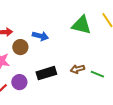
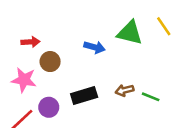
blue arrow: (40, 36) -> (94, 47), moved

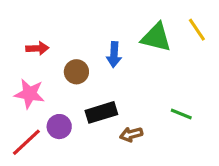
blue arrow: (94, 47) -> (114, 55), turned 78
brown circle: (50, 62) -> (76, 72), moved
brown arrow: (125, 90) -> (131, 134), moved

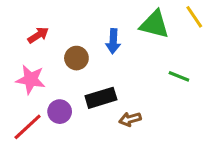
red arrow: (37, 48) -> (38, 35), turned -30
green line: (181, 114) -> (179, 76), moved

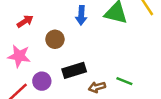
blue arrow: (113, 41) -> (81, 15), moved
green line: (179, 76) -> (124, 81), moved

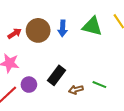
brown circle: (55, 39) -> (38, 30), moved, size x1.5
black rectangle: (74, 70) -> (56, 75), turned -36

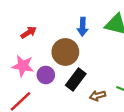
brown circle: (38, 30) -> (65, 52), moved
purple circle: (29, 85) -> (46, 75), moved

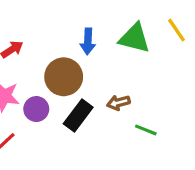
brown arrow: (98, 96) -> (118, 103), moved

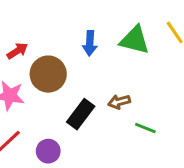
brown circle: (64, 77) -> (48, 74), moved
purple circle: (36, 109) -> (48, 151), moved

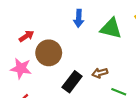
blue arrow: (90, 43) -> (79, 18), moved

